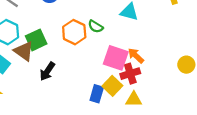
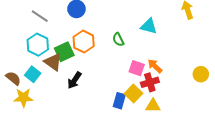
green semicircle: (96, 26) -> (118, 40), turned 32
orange hexagon: (74, 32) -> (84, 42), moved
pink square: (116, 58) -> (137, 68), size x0.7

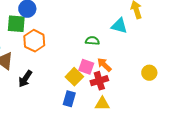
cyan triangle: (149, 26) -> (119, 26), moved
green semicircle: (118, 40) -> (92, 41), moved, turned 120
green square: (64, 52) -> (16, 24), moved, turned 30
yellow square: (134, 94) -> (74, 77), moved

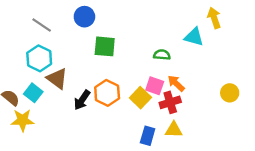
green square: (16, 24) -> (105, 46), moved
orange hexagon: (34, 41) -> (107, 93), moved
blue rectangle: (69, 99) -> (148, 136), moved

